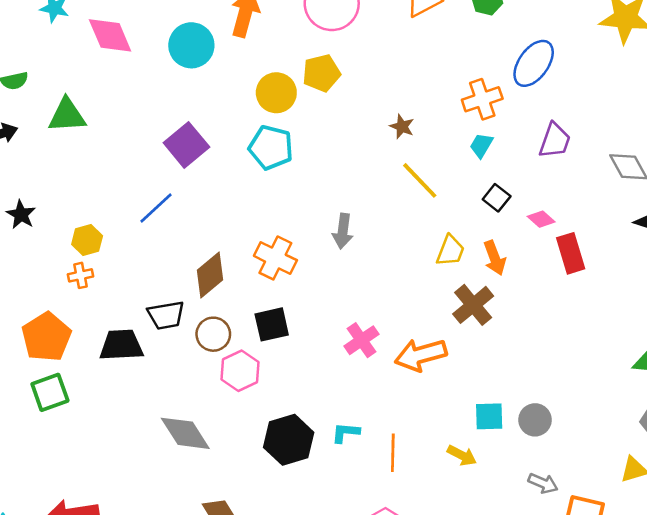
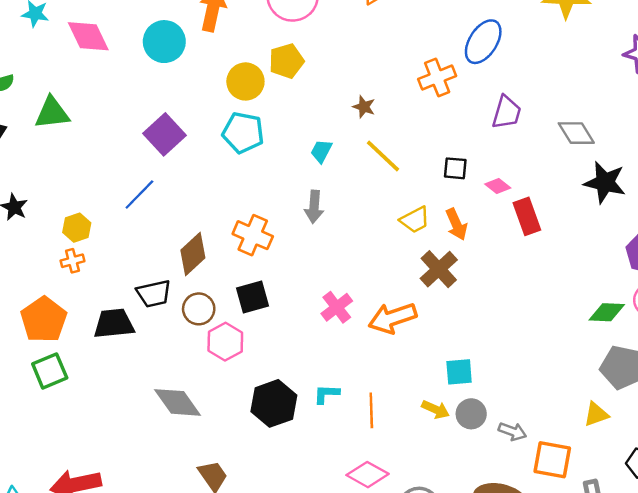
cyan trapezoid: (481, 145) -> (321, 151), moved
black square: (497, 198) -> (455, 168), turned -30
yellow trapezoid: (450, 251) -> (415, 220), turned 44
gray circle: (535, 420) -> (471, 414), moved

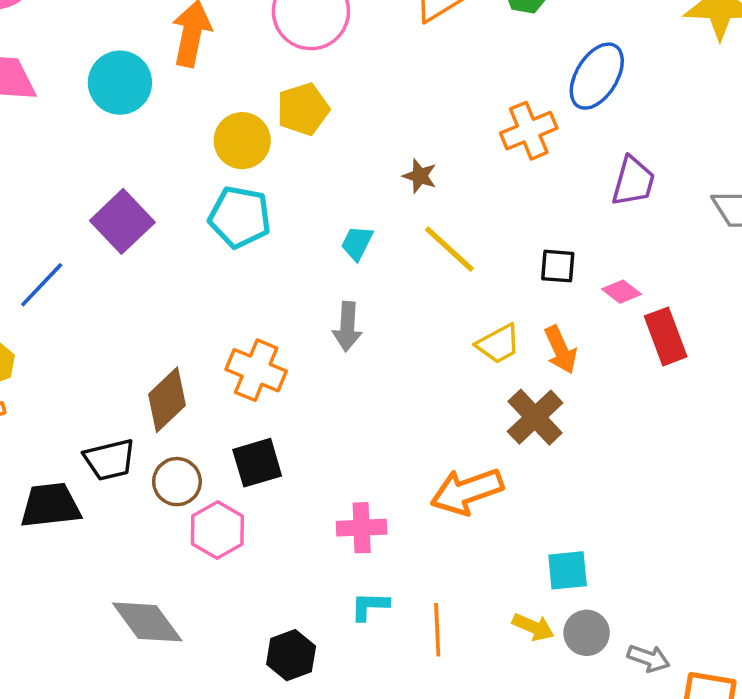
blue line: (139, 195) -> (42, 285), moved
pink cross: (337, 307) -> (362, 528), moved, turned 36
black hexagon: (274, 403) -> (291, 655), moved, size x0.7

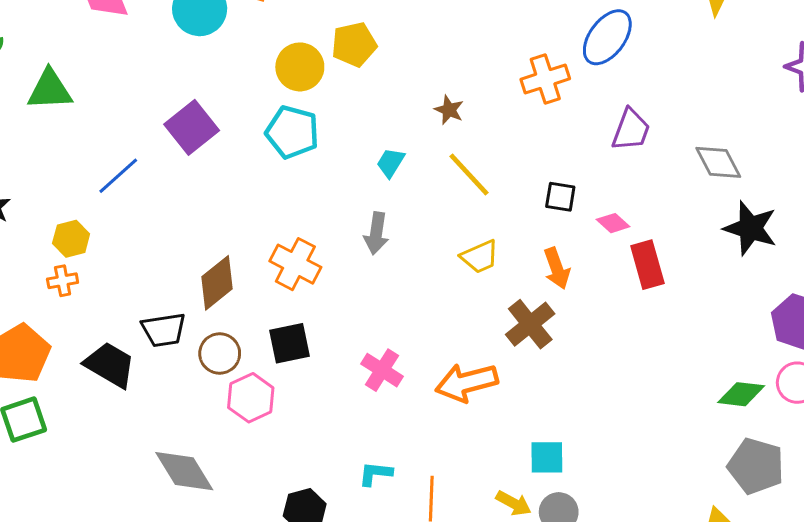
yellow trapezoid: (498, 344) -> (480, 257), moved
black trapezoid: (50, 505) -> (110, 365), turned 32
pink cross: (362, 528) -> (382, 370), moved, turned 30

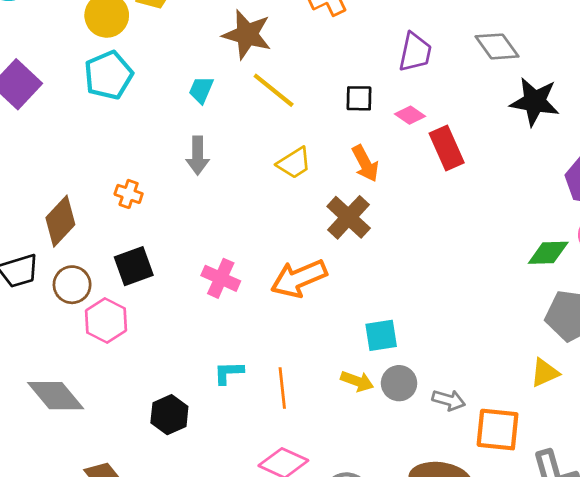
brown star: (449, 110) -> (247, 35), size x1.8
purple trapezoid: (631, 130) -> (415, 52), moved
cyan pentagon: (292, 132) -> (108, 75), turned -30
orange cross: (295, 264) -> (129, 194), size x0.6

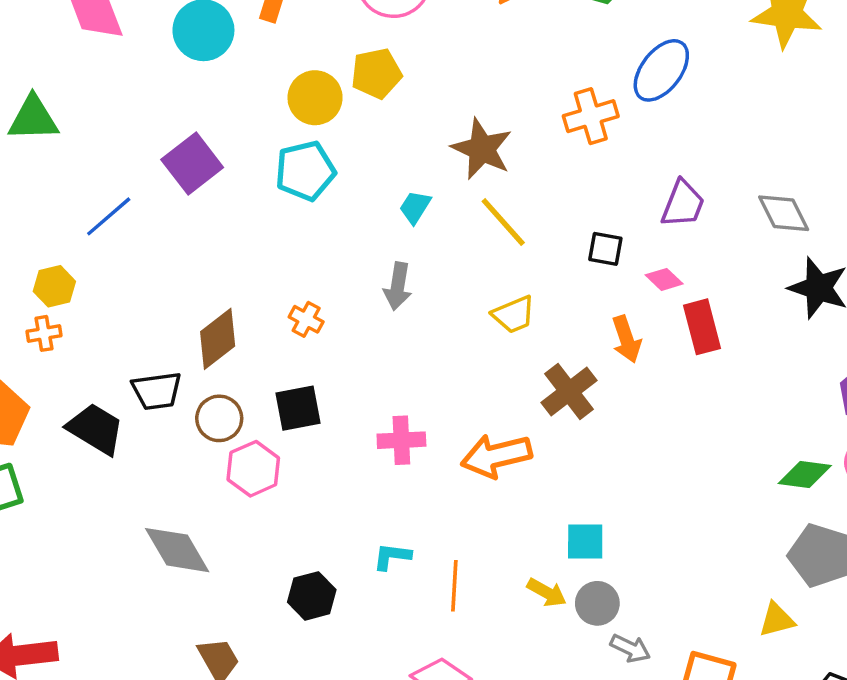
orange arrow: (365, 163) -> (626, 339), moved
pink cross: (221, 278) -> (401, 440), turned -36
gray arrow: (449, 400) -> (630, 648), moved

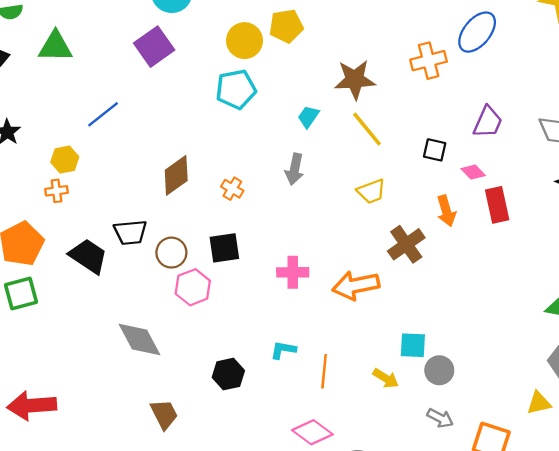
brown star: (482, 149) -> (355, 80), turned -30
purple square: (192, 164) -> (154, 47), moved
brown diamond: (218, 339) -> (176, 175), moved
gray circle: (597, 603) -> (439, 370), moved

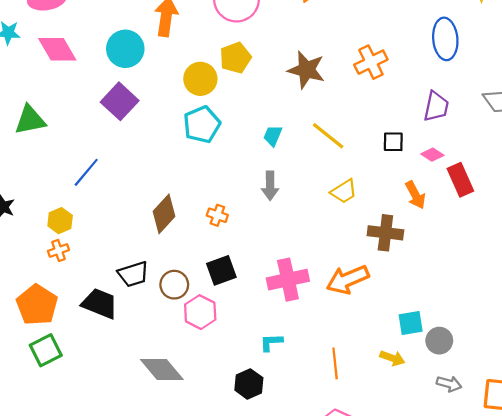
blue ellipse: (477, 32) -> (445, 39), moved, turned -33
brown star: (355, 80) -> (306, 70), moved, turned 30
brown cross: (406, 244) -> (385, 233), turned -36
pink cross: (293, 272) -> (288, 280), size x1.4
cyan L-shape: (283, 350) -> (271, 342), moved

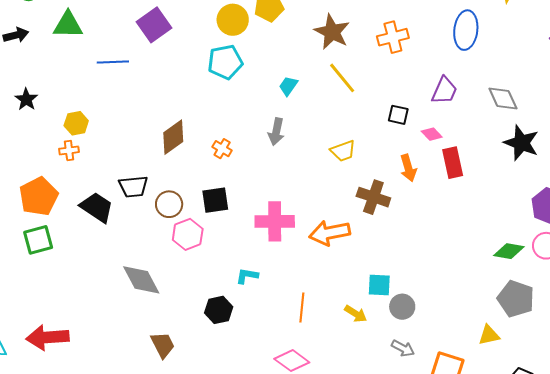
yellow line: (328, 136) -> (342, 78), moved
blue line: (86, 172) -> (113, 62), moved, turned 36

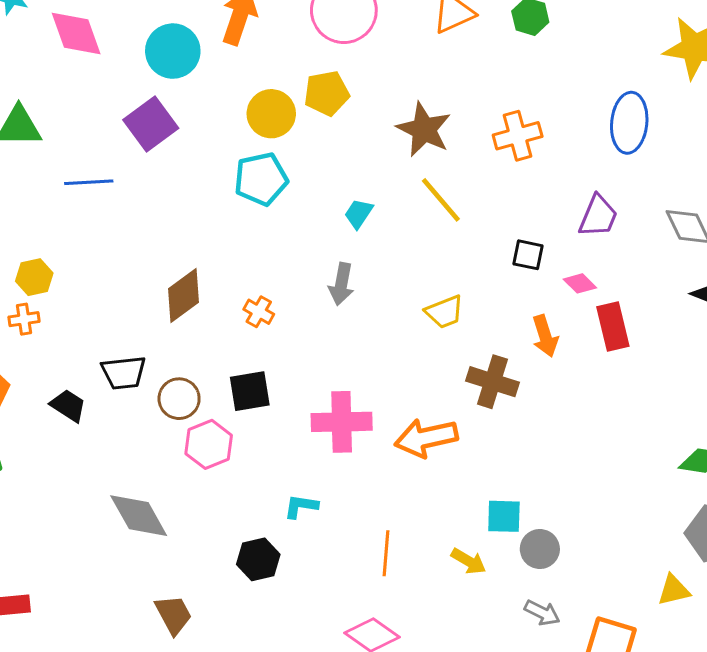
black trapezoid: (97, 207) -> (68, 406), size x0.7

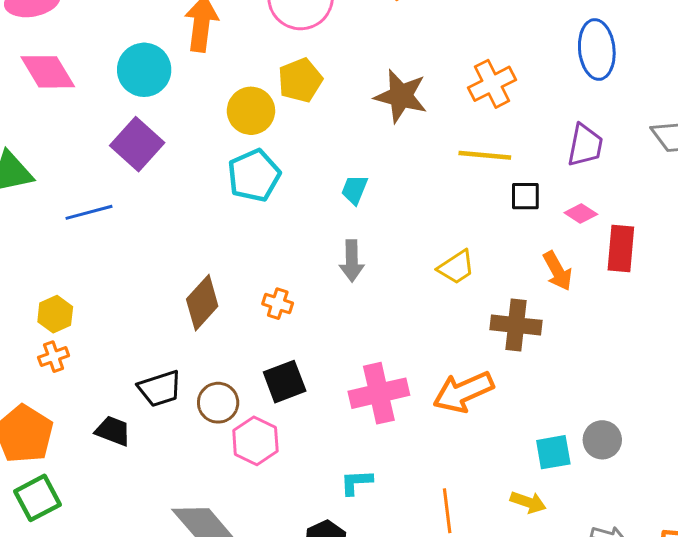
yellow line: (441, 200) -> (485, 155), moved, turned -33
red rectangle: (613, 327) -> (621, 248), turned 30
gray circle: (540, 549) -> (602, 440), moved

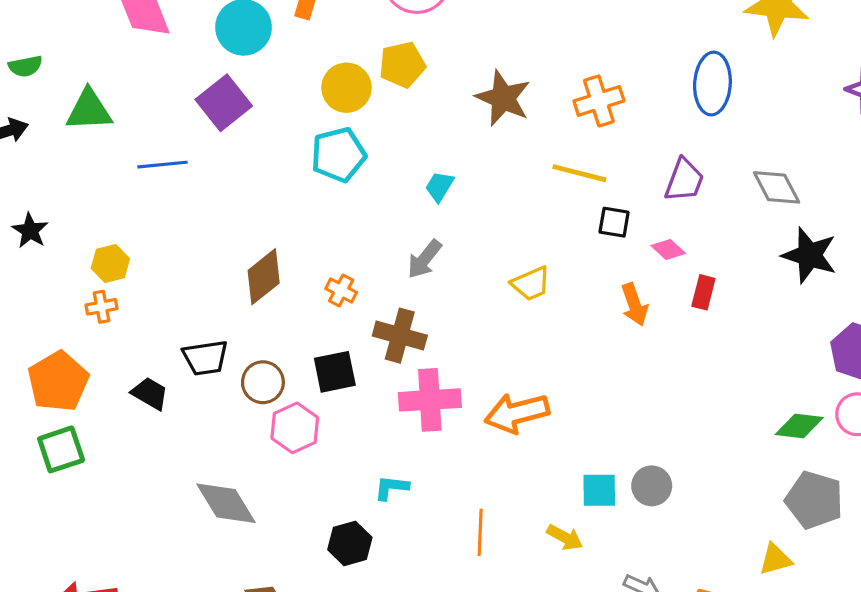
red rectangle: (621, 248) -> (703, 292), size x0.7
gray arrow: (352, 261) -> (425, 259), turned 30
brown cross: (516, 325) -> (400, 336), moved

